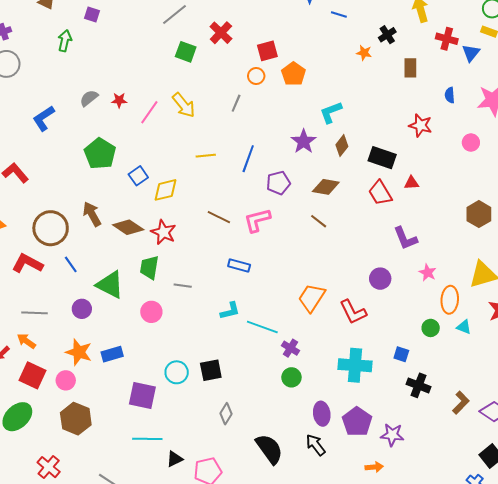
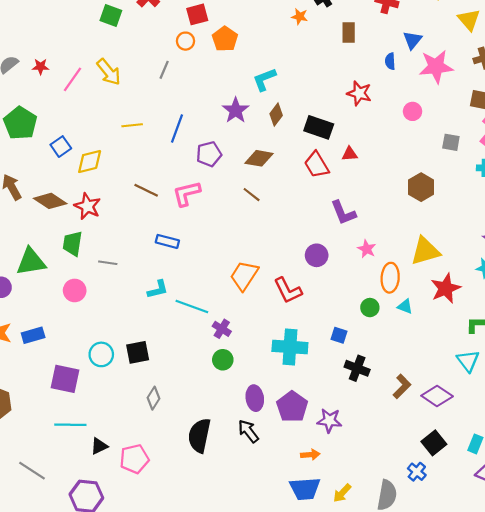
blue triangle: (471, 53) -> (413, 40), moved
green triangle: (110, 285) -> (31, 262), turned -36
black semicircle: (269, 449) -> (199, 435), turned -132

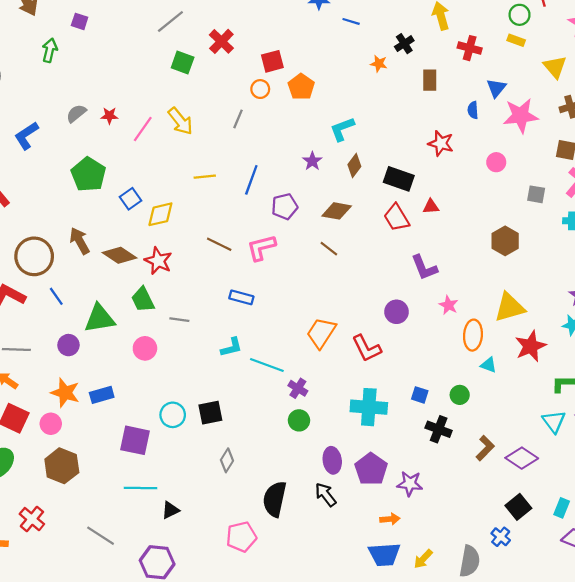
purple star: (236, 110) -> (312, 161), size x0.7
green trapezoid: (72, 244) -> (143, 300), turned -35
green circle: (370, 308) -> (460, 395), moved
pink pentagon: (134, 459) -> (241, 537), moved

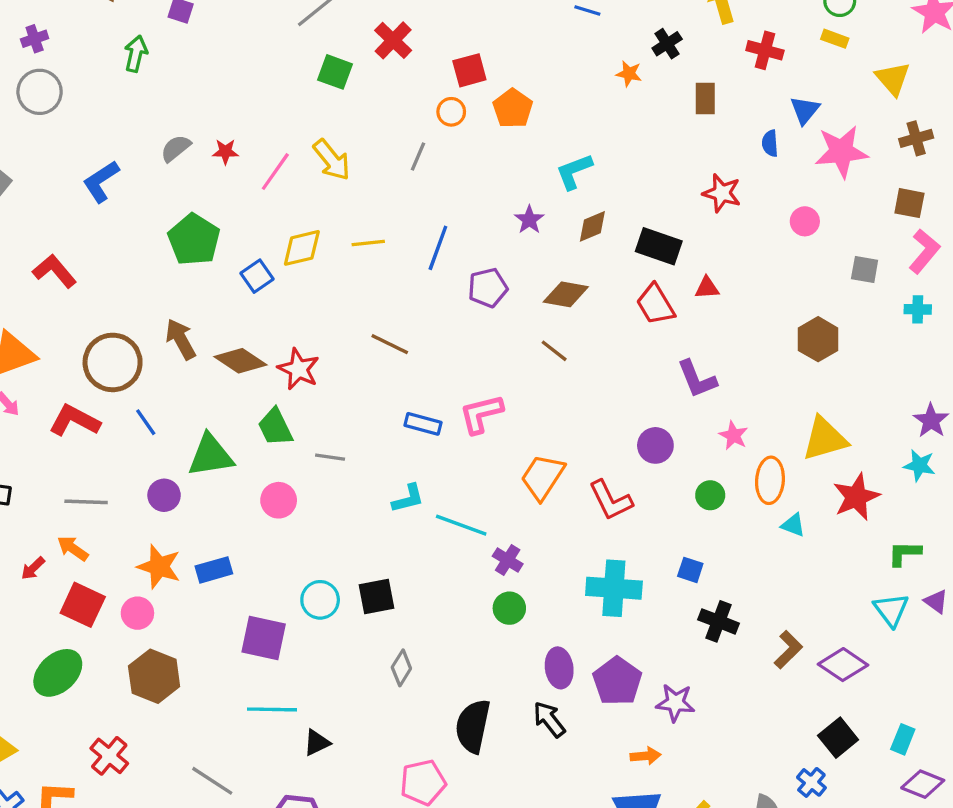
brown diamond: (354, 166) -> (592, 226), turned 30
yellow diamond: (160, 214) -> (302, 248), moved
pink L-shape: (261, 248) -> (481, 414), moved
green circle: (460, 395) -> (710, 495), moved

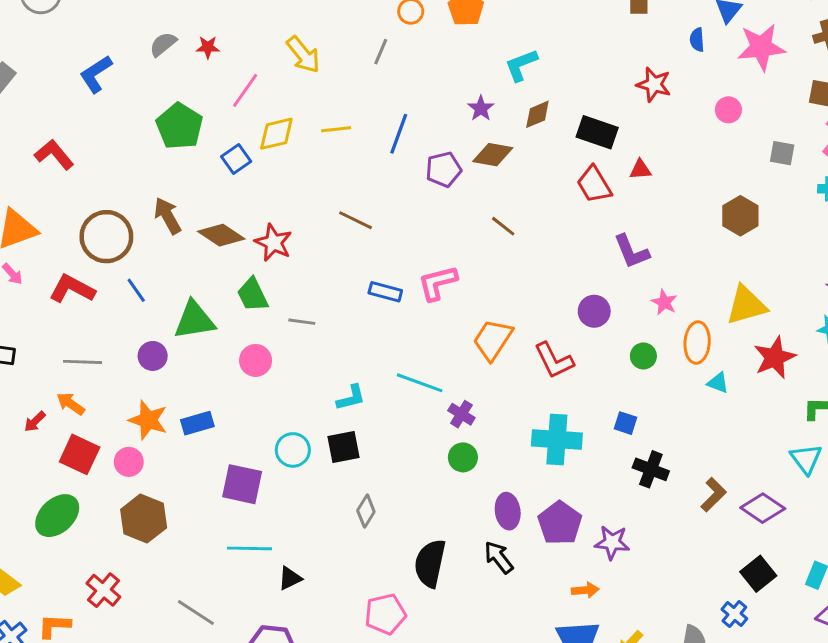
pink line: (275, 172) -> (245, 90), moved
brown diamond: (566, 294) -> (493, 155), moved
cyan L-shape: (408, 499) -> (351, 398), moved

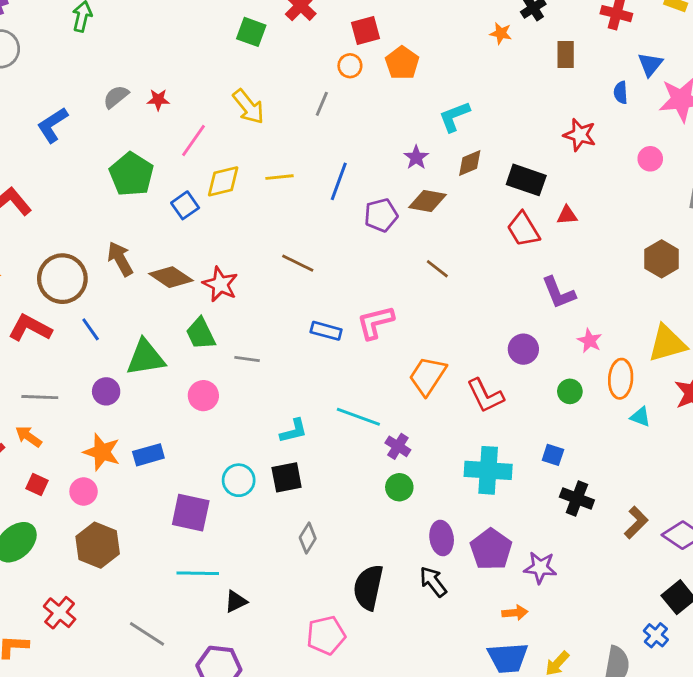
red square: (80, 454) -> (37, 484), size x0.6

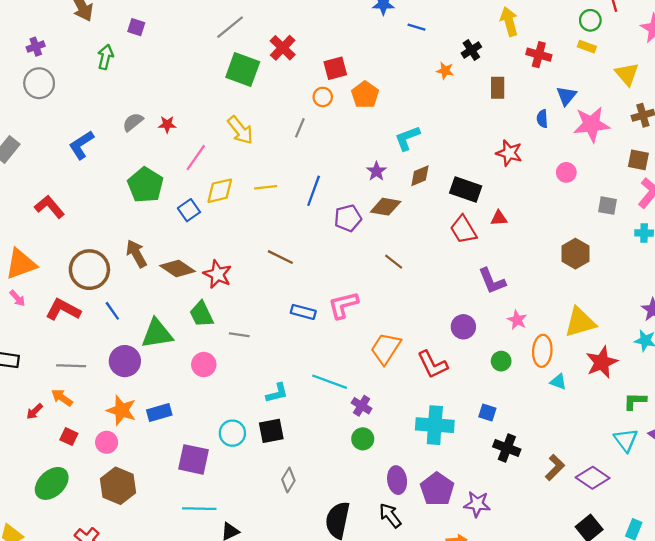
green square: (251, 32) -> (243, 69), size x1.4
purple circle: (106, 391) -> (125, 361), size x1.4

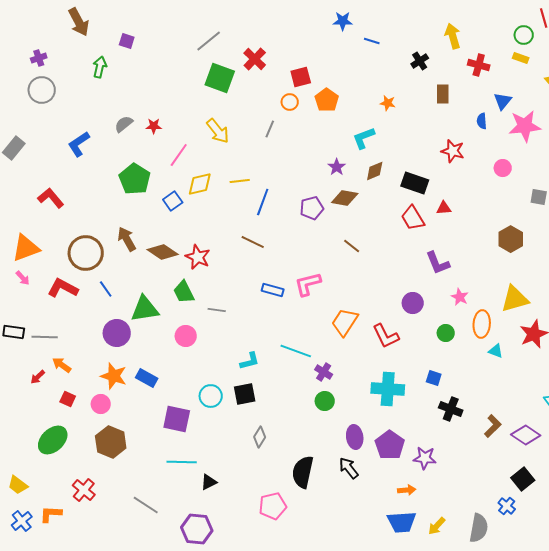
orange star: (445, 71) -> (388, 103), moved
blue line: (314, 191) -> (263, 202), moved
gray line: (71, 366) -> (45, 337), moved
blue rectangle: (159, 413) -> (147, 378), turned 45

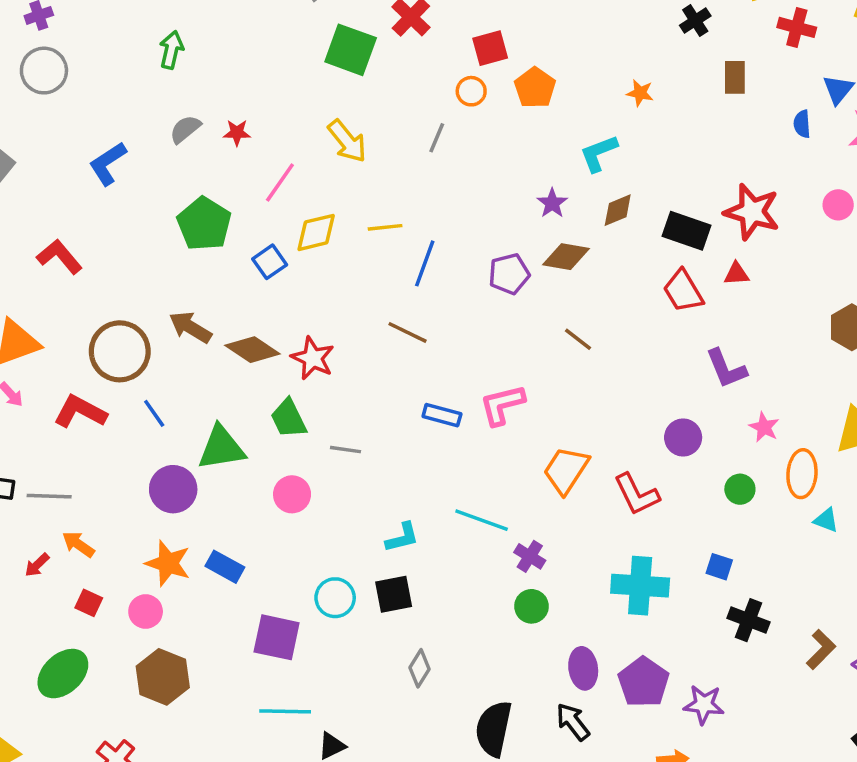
green arrow: (100, 67) -> (171, 50), moved
red star: (453, 151) -> (752, 212), moved, size x1.4
brown arrow: (127, 239) -> (190, 327), turned -30

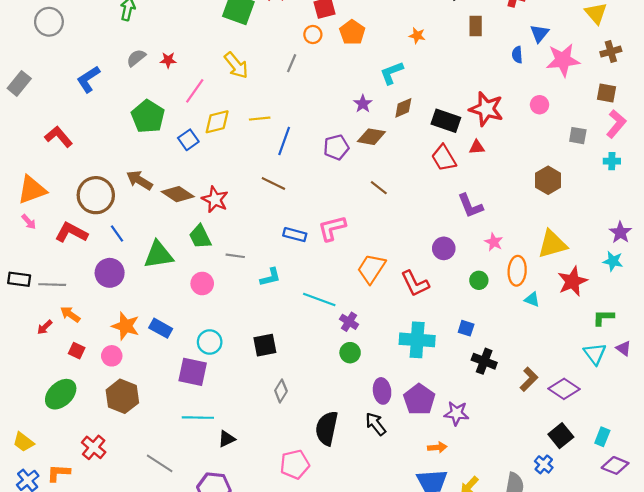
purple circle: (173, 489) -> (110, 273), moved
cyan L-shape: (402, 537) -> (270, 277), moved
cyan circle: (335, 598) -> (210, 342), moved

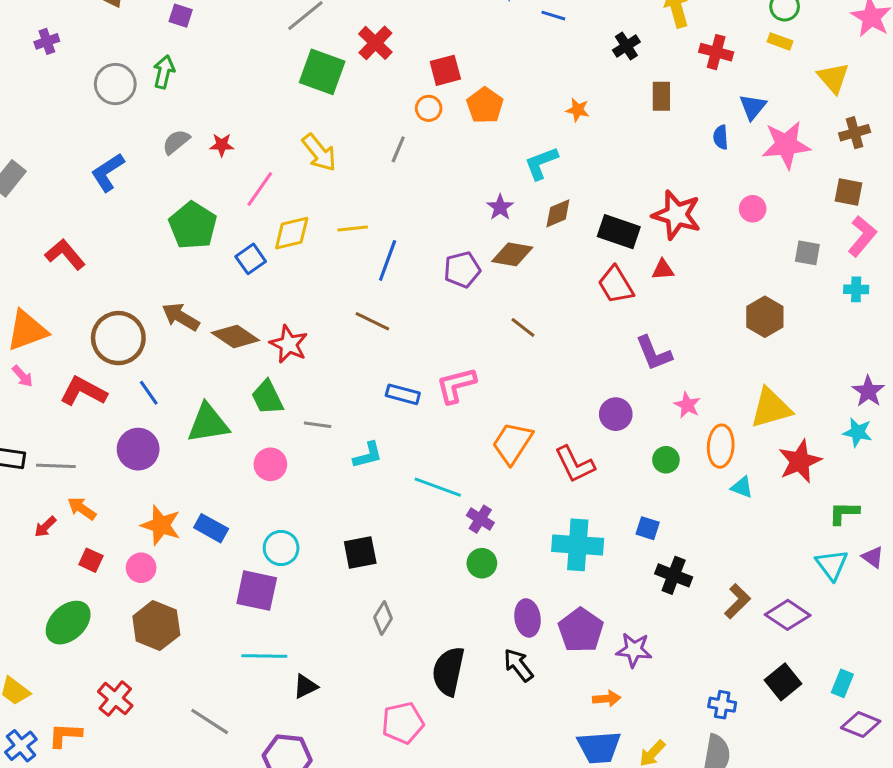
gray circle: (49, 22) -> (115, 84), moved
blue cross: (544, 464) -> (722, 705), moved, turned -30

